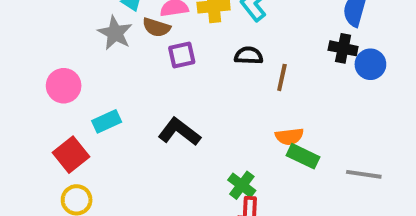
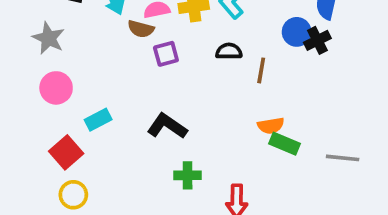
gray star: (115, 33) -> (49, 38), moved
black cross: (343, 48) -> (317, 40), turned -35
blue circle: (370, 64) -> (297, 32), moved
green cross: (242, 185) -> (188, 175), moved, turned -35

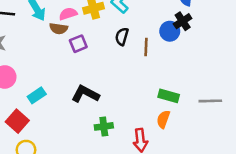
blue circle: (297, 32) -> (170, 31), moved
black semicircle: (229, 51) -> (122, 36), turned -66
orange semicircle: (271, 126) -> (163, 119), moved, turned 126

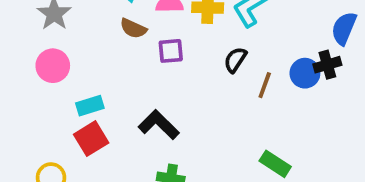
brown semicircle: (59, 29) -> (133, 28), moved
red square: (17, 121) -> (91, 139), moved

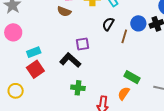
brown semicircle: (133, 28) -> (64, 11), moved
purple square: (171, 51) -> (83, 44), moved
blue circle: (305, 73) -> (138, 23), moved

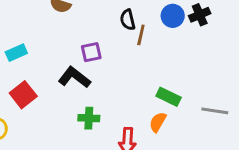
black semicircle: (108, 24) -> (128, 20), turned -40
brown line: (124, 36) -> (141, 35), moved
cyan rectangle: (34, 52) -> (16, 53), moved

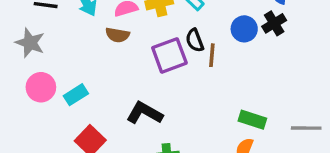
purple square: (91, 52) -> (169, 55), moved, size x1.5

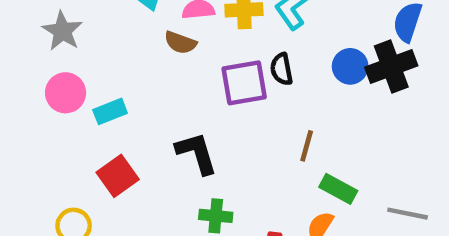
black cross: (274, 23) -> (391, 67), size x1.5
brown line: (212, 55) -> (307, 146), moved
black L-shape: (144, 113) -> (197, 153), turned 33

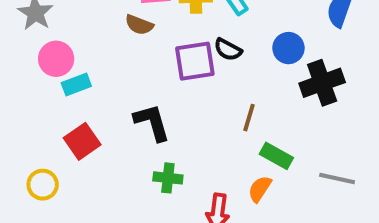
black cross: (391, 67) -> (322, 83), moved
black semicircle: (281, 69) -> (228, 50), turned -52
pink circle: (66, 93) -> (56, 59), moved

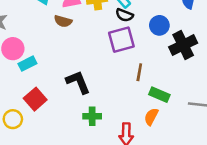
black semicircle: (228, 50) -> (124, 15), moved
purple square: (195, 61) -> (121, 40), moved
yellow circle: (43, 185) -> (13, 119), moved

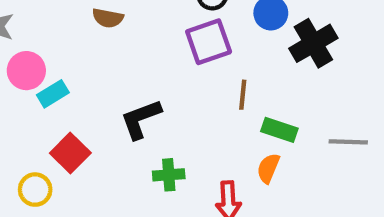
black L-shape: (78, 82) -> (141, 119), turned -84

